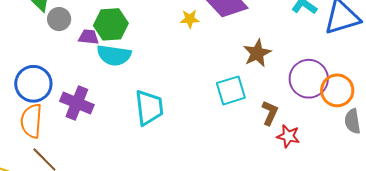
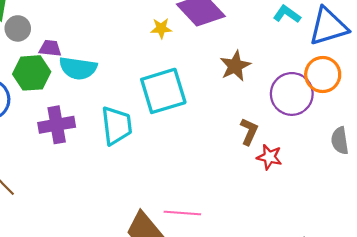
green hexagon: (111, 24) -> (32, 73), moved
cyan square: (231, 90) -> (163, 91), moved, size x1.4
orange circle: (337, 90) -> (323, 74), moved
purple cross: (77, 103) -> (57, 125), moved, turned -32

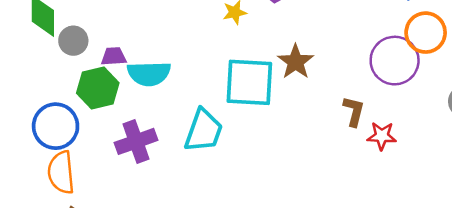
brown star: (235, 66) -> (296, 62), moved
cyan square: (163, 91) -> (249, 82), turned 30
cyan trapezoid: (117, 126) -> (204, 131), turned 36

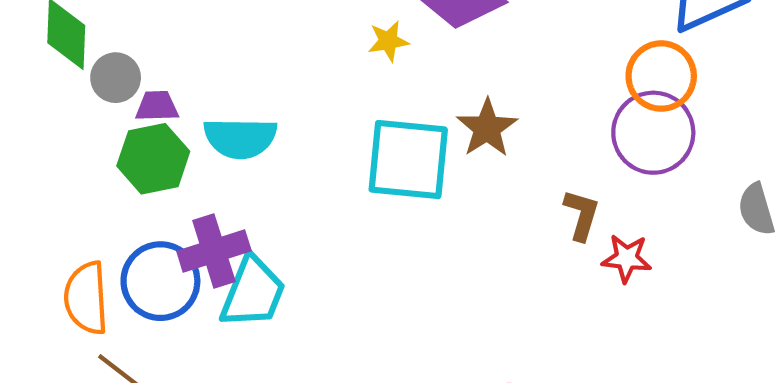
orange circle: (426, 33) -> (661, 76), moved
purple trapezoid: (114, 56) -> (157, 106), moved
blue circle: (56, 126) -> (160, 281), moved
cyan trapezoid: (204, 131) -> (253, 292), moved

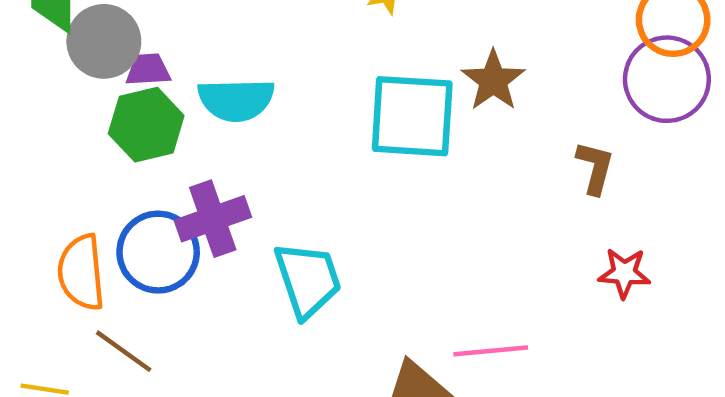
gray circle: (116, 78) -> (104, 41), size x1.4
red star: (627, 258) -> (624, 273), moved
cyan trapezoid: (253, 292) -> (308, 280), moved, turned -38

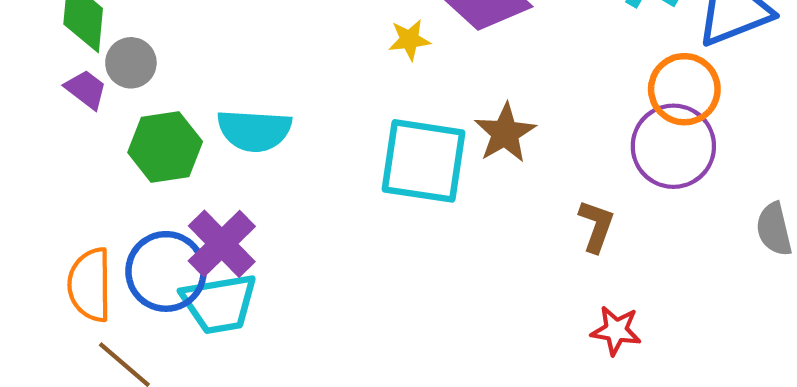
gray circle: (104, 41) -> (131, 63), size x0.7
purple trapezoid: (148, 70) -> (86, 89), moved, turned 36
purple cross: (213, 219) -> (222, 244), turned -30
cyan trapezoid: (308, 280) -> (219, 304), moved, turned 94

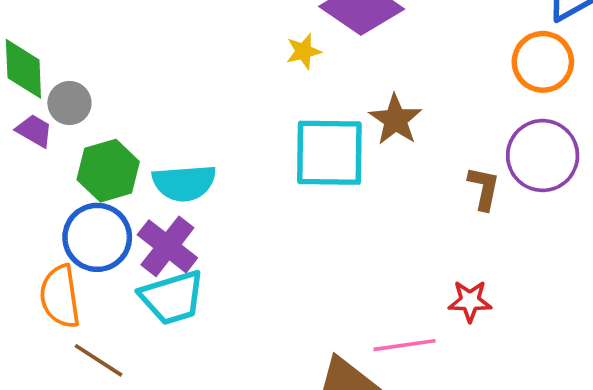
cyan semicircle: (254, 130) -> (184, 183), moved
purple circle: (673, 146) -> (543, 156), moved
blue circle: (166, 271) -> (97, 237), moved
red star: (616, 330) -> (470, 301), moved

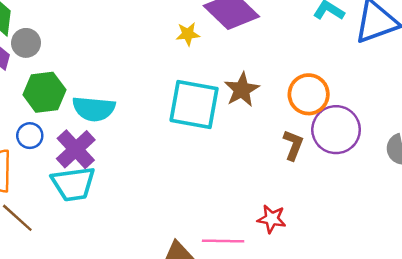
orange circle: (543, 62) -> (309, 94), moved
blue circle: (97, 237) -> (30, 136), size x0.6

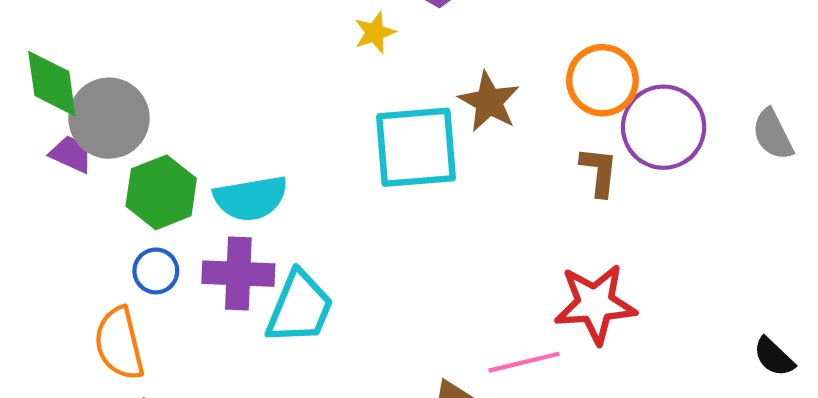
gray circle: (26, 43) -> (109, 118), size x1.6
purple cross: (76, 149) -> (238, 274), turned -30
cyan trapezoid: (73, 184) -> (300, 308), moved, turned -45
red star: (272, 219) -> (595, 304), size x1.6

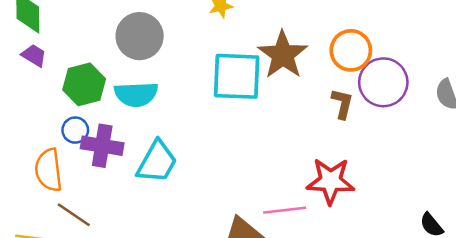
brown star: (489, 102) -> (283, 55), size x1.4
gray circle: (109, 118) -> (140, 36), moved
purple cross: (238, 274) -> (102, 146), moved

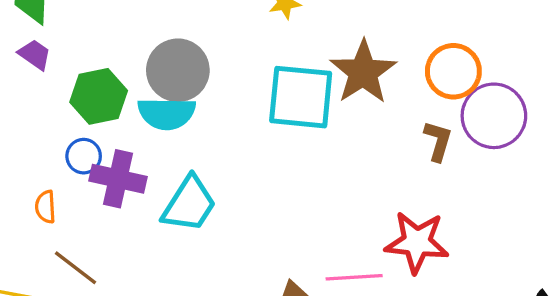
gray circle: (140, 36) -> (178, 70), moved
orange semicircle: (49, 170) -> (45, 207), size x0.6

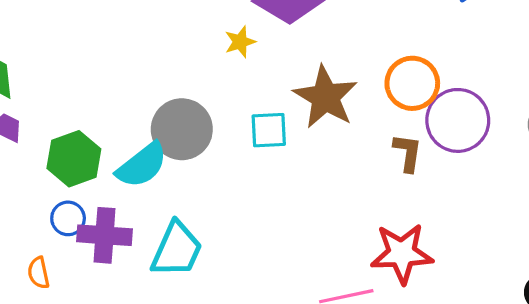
gray circle: (178, 70) -> (182, 129), moved
cyan square: (301, 97) -> (269, 130), size x0.6
cyan semicircle: (167, 113) -> (142, 165), turned -30

